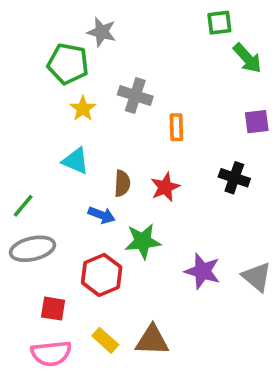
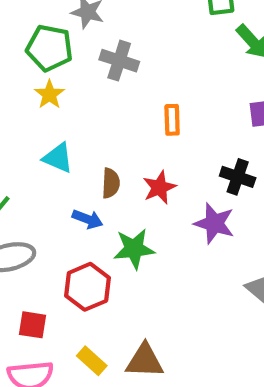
gray cross: (135, 96) -> (119, 61), moved
yellow star: (83, 109) -> (49, 94), moved
purple star: (203, 271) -> (214, 223), moved

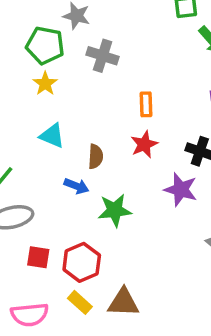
red star: (159, 187) -> (144, 144), moved
red hexagon: (88, 287) -> (82, 262), moved
red square: (33, 325) -> (38, 257), moved

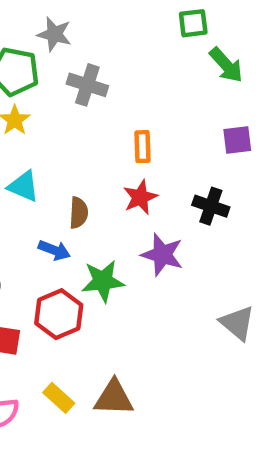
purple star: (181, 190) -> (162, 255), moved
red hexagon: (82, 262) -> (59, 314), moved

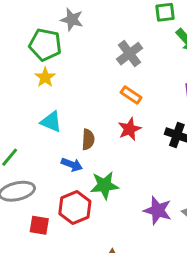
gray cross: (87, 85) -> (130, 54), moved, turned 35
orange rectangle: (142, 147) -> (131, 95), turned -54
purple star: (162, 255) -> (158, 210), moved

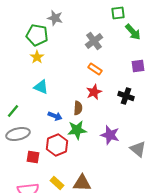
brown semicircle: (88, 139) -> (78, 108), moved
purple star: (158, 210) -> (110, 135), moved

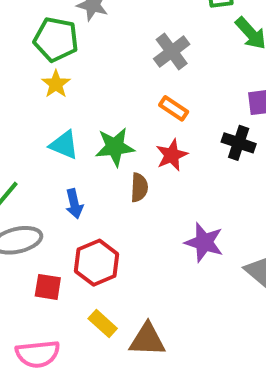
black cross: (126, 96) -> (239, 143), moved
blue arrow: (55, 116) -> (74, 204), moved, turned 56
green star: (77, 130) -> (115, 147), moved
yellow rectangle: (57, 183) -> (103, 323), moved

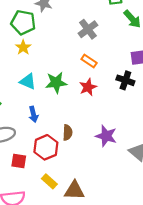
brown semicircle: (139, 188) -> (68, 133), moved

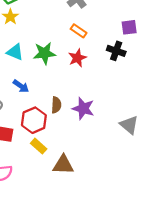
blue arrow: (33, 114) -> (21, 86), turned -42
purple star: (106, 136) -> (83, 108), moved
yellow rectangle: (49, 181) -> (39, 146), moved

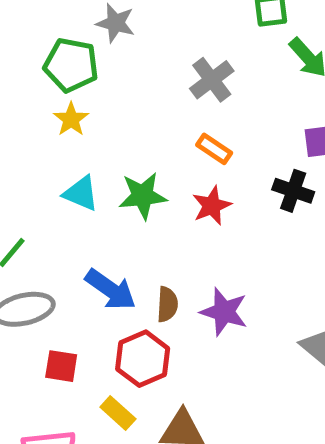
blue arrow: (21, 86) -> (111, 290), moved, size x1.5
red hexagon: (34, 120) -> (143, 359), moved
yellow rectangle: (39, 146) -> (118, 413), moved

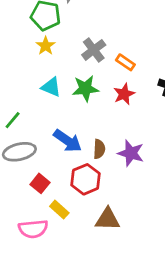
gray cross: (212, 80) -> (94, 50), moved
red square: (61, 366) -> (40, 183), turned 30
yellow rectangle: (118, 413) -> (59, 210), moved

